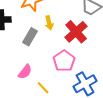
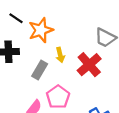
pink pentagon: (64, 61) -> (58, 97), moved

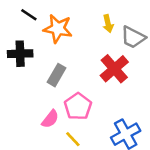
orange star: (41, 30) -> (58, 29), turned 30
yellow arrow: (60, 55) -> (108, 24), moved

